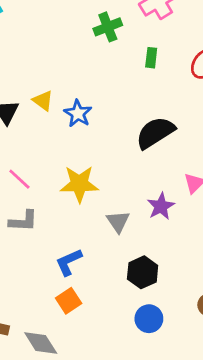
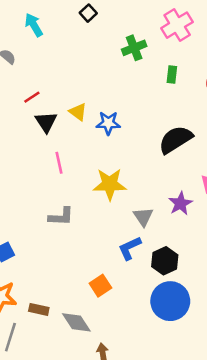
blue star: (78, 113) -> (108, 123), turned -30
pink line: (19, 179) -> (59, 163), moved, turned 35
blue L-shape: (69, 262) -> (130, 248), moved
blue circle: (149, 319) -> (170, 301), size x1.6

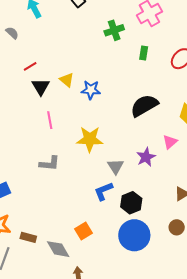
orange square: (100, 286) -> (83, 231), moved

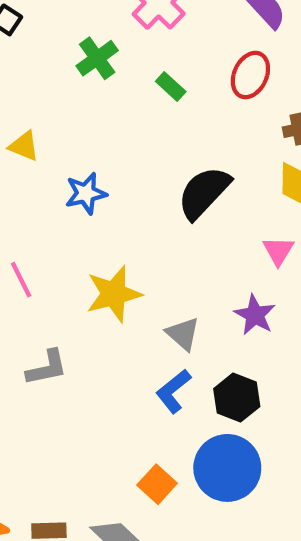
green rectangle: (144, 53) -> (171, 86), turned -40
yellow triangle: (67, 80) -> (24, 146), moved
purple star: (146, 157) -> (255, 315), moved
blue circle: (134, 235) -> (227, 468), moved

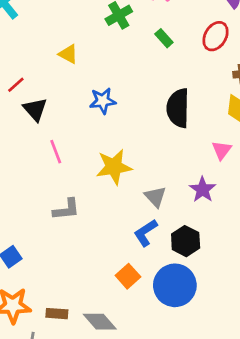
yellow triangle: (24, 146) -> (68, 54), moved
black semicircle: (204, 193) -> (178, 108), turned -48
orange square: (157, 484) -> (128, 276), moved

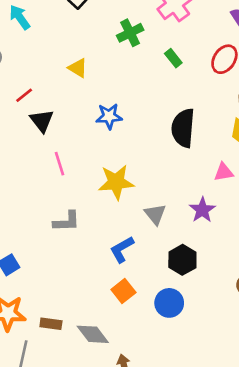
pink triangle: (222, 150) -> (224, 172), turned 40
blue L-shape: (146, 233) -> (122, 249), moved
blue circle: (175, 285) -> (169, 303), size x0.7

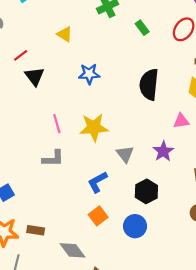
pink line: (60, 164) -> (57, 124), moved
brown rectangle: (51, 324) -> (36, 230), moved

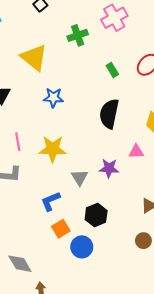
green rectangle: (142, 28) -> (112, 70), moved
yellow triangle: (65, 34) -> (34, 58), size x1.8
purple star: (163, 151) -> (109, 168), moved, turned 30
orange square: (98, 216) -> (61, 229), moved

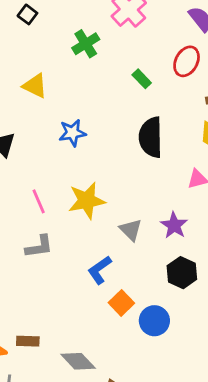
yellow triangle: (34, 58) -> (35, 86), size x0.7
purple star: (109, 168) -> (174, 225), moved, turned -30
black hexagon: (96, 215) -> (182, 273), moved

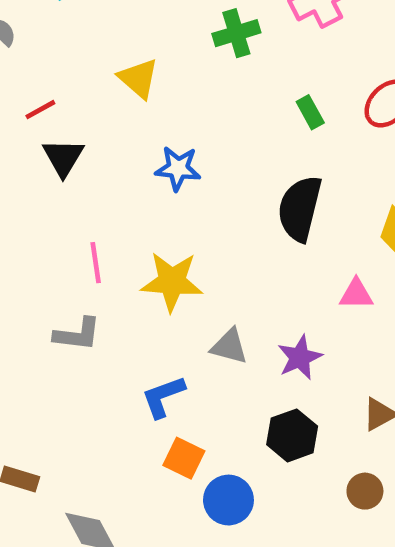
gray triangle: (131, 230) -> (229, 346), turned -45
orange square: (121, 303) -> (184, 458), turned -35

